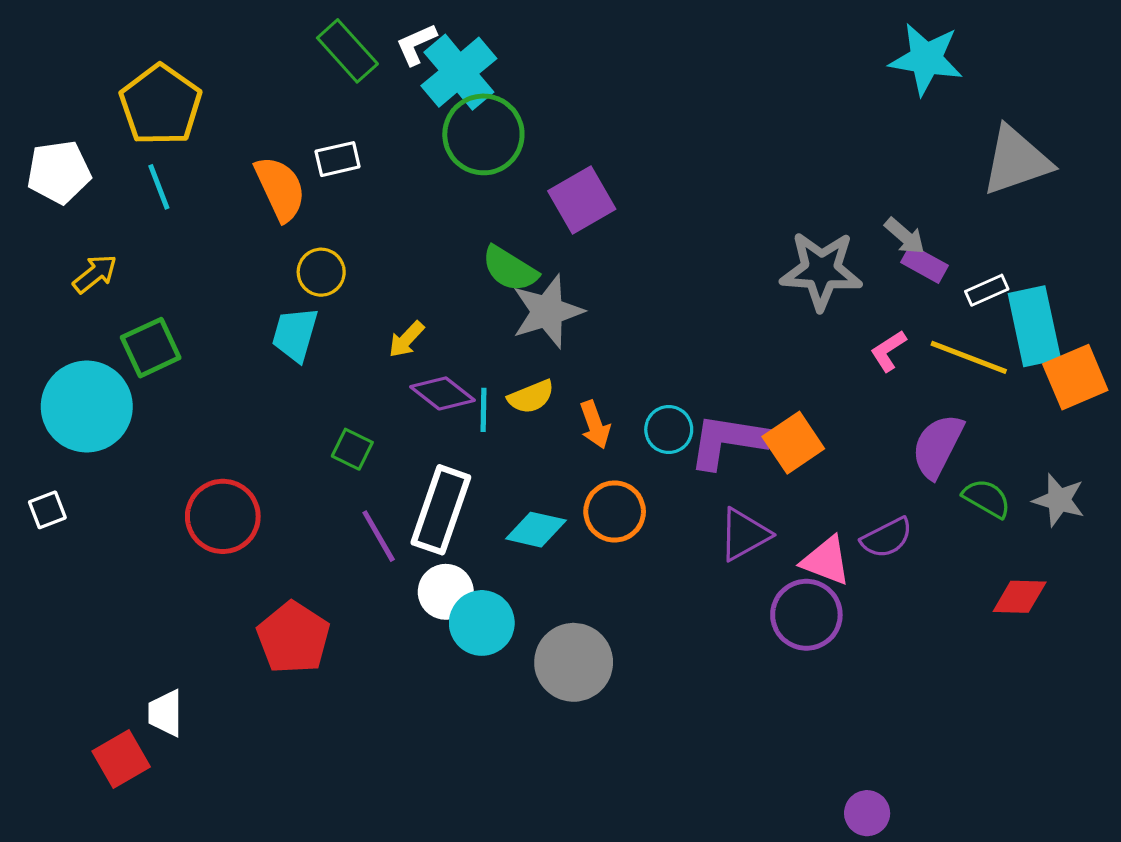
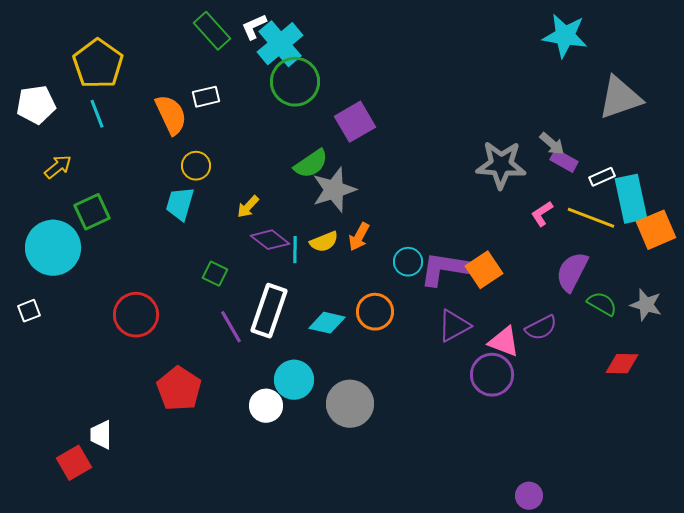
green semicircle: (510, 269) -> (311, 164), turned -66
orange arrow: (595, 425) -> (359, 237), moved, turned 48
white circle: (446, 592) -> (266, 406), moved

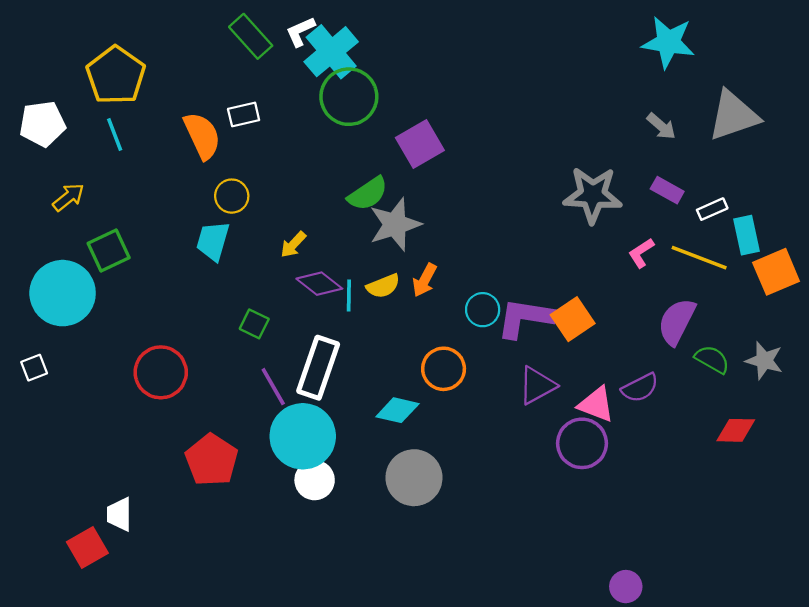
gray arrow: (552, 144) -> (661, 126), moved
cyan rectangle: (631, 199) -> (746, 235), size x0.7
cyan diamond: (327, 323) -> (397, 410), moved
cyan circle: (294, 380) -> (303, 436), moved, size x1.4

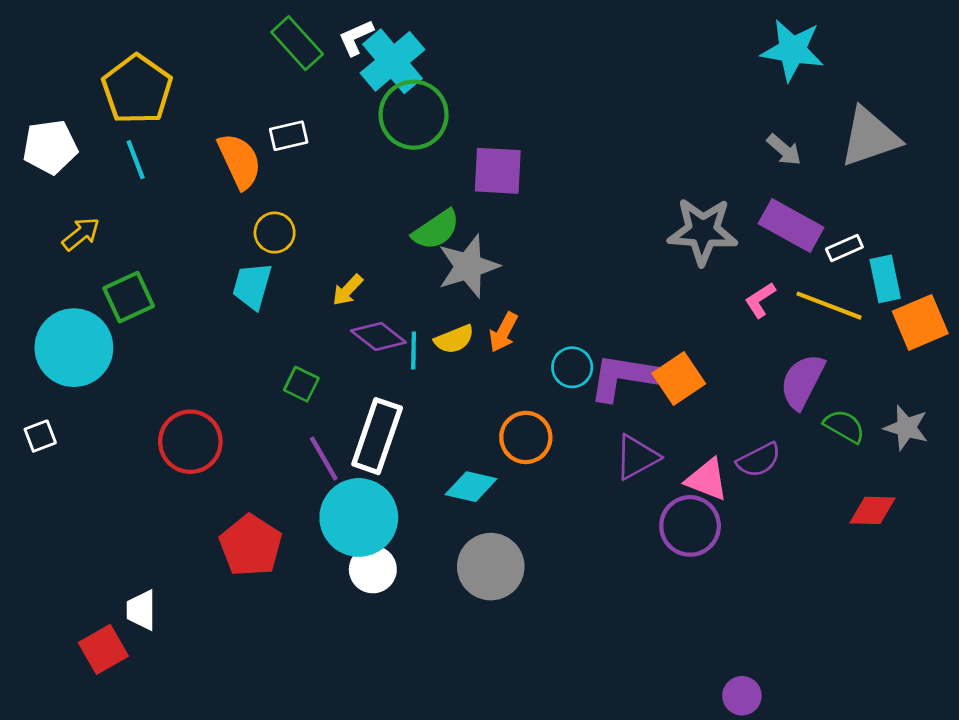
purple square: (420, 144) -> (498, 171), turned 33
purple rectangle: (667, 190) -> (791, 226), size x1.6

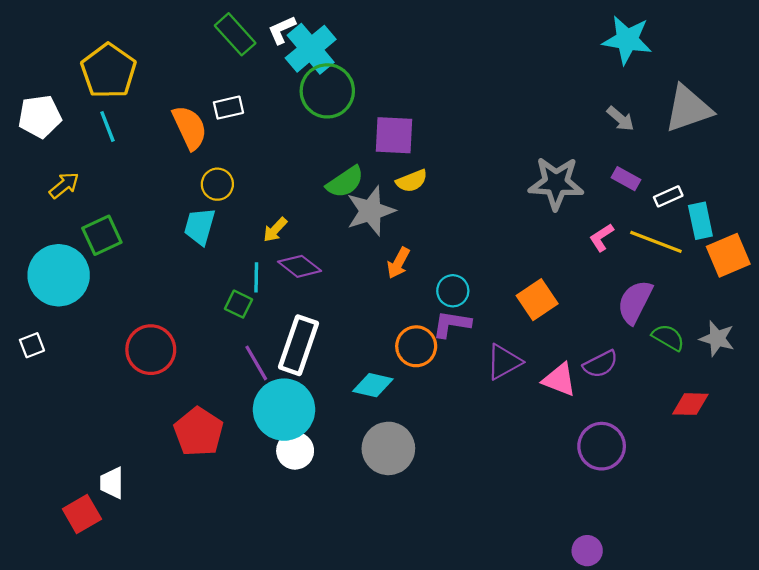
purple rectangle: (791, 226) -> (626, 179), size x0.6
yellow semicircle: (454, 339) -> (412, 181), moved
cyan line: (414, 350) -> (256, 277), moved
purple L-shape: (623, 377) -> (452, 324), moved, size x0.7
purple circle: (690, 526) -> (602, 446), moved

